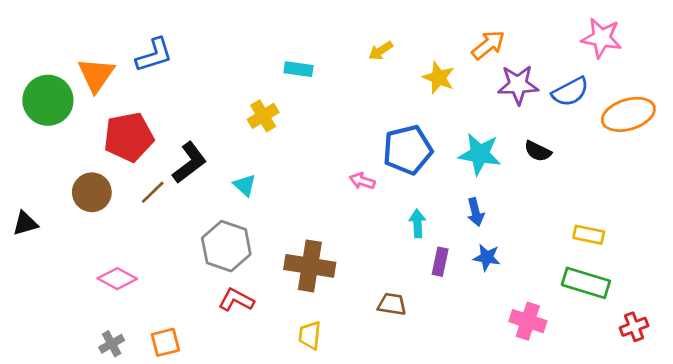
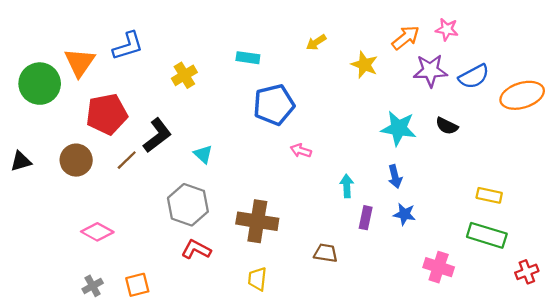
pink star: (601, 38) -> (447, 29), moved, size x0.7
yellow cross: (263, 116) -> (184, 75), moved
blue pentagon: (408, 150) -> (274, 105), moved
black triangle: (25, 223) -> (21, 161), moved

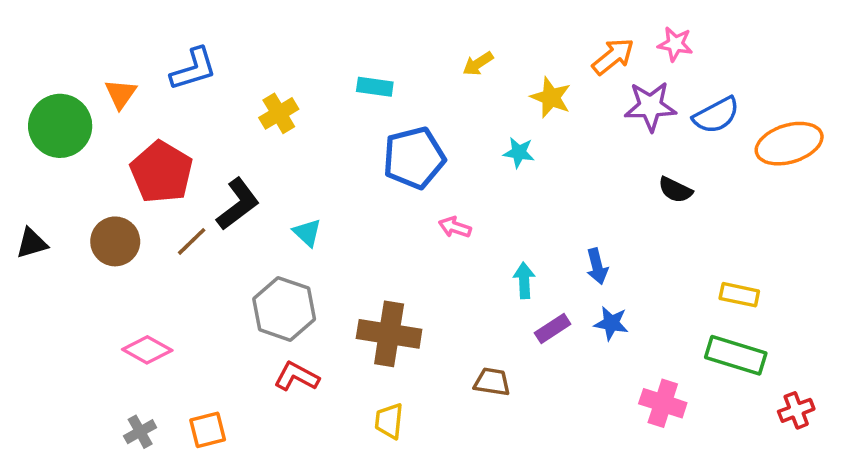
orange triangle: (80, 62) -> (121, 94), size x0.7
red pentagon: (107, 114) -> (161, 172), turned -30
cyan star: (399, 128) -> (519, 153), moved, size x0.6
purple rectangle: (366, 218) -> (553, 329), turned 45

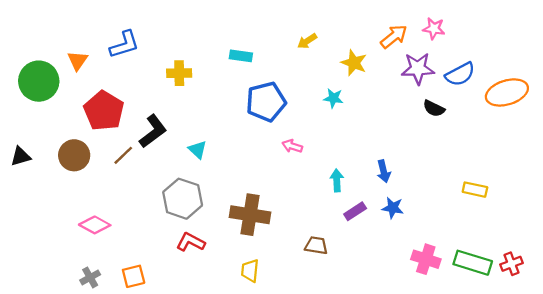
yellow cross: (279, 113) -> (179, 73), turned 30
black semicircle: (675, 190) -> (434, 108), moved
green rectangle: (736, 355) -> (473, 263), moved

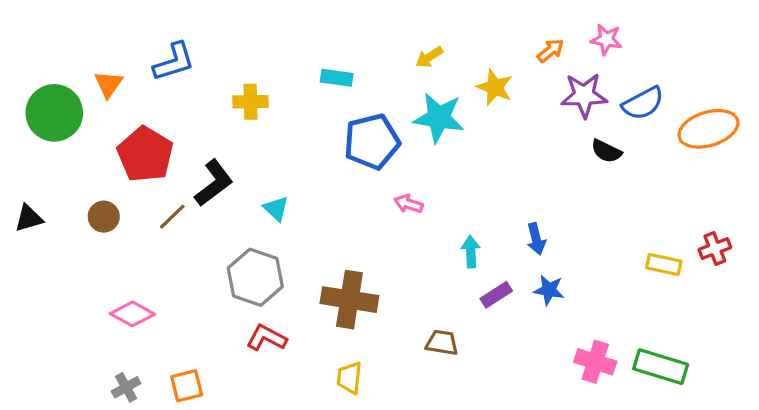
orange arrow: (394, 37) -> (551, 51), size x0.7
cyan star: (333, 98) -> (439, 118), moved, size x1.8
brown circle: (74, 155) -> (104, 217), size x0.7
red cross: (511, 264) -> (715, 248), moved

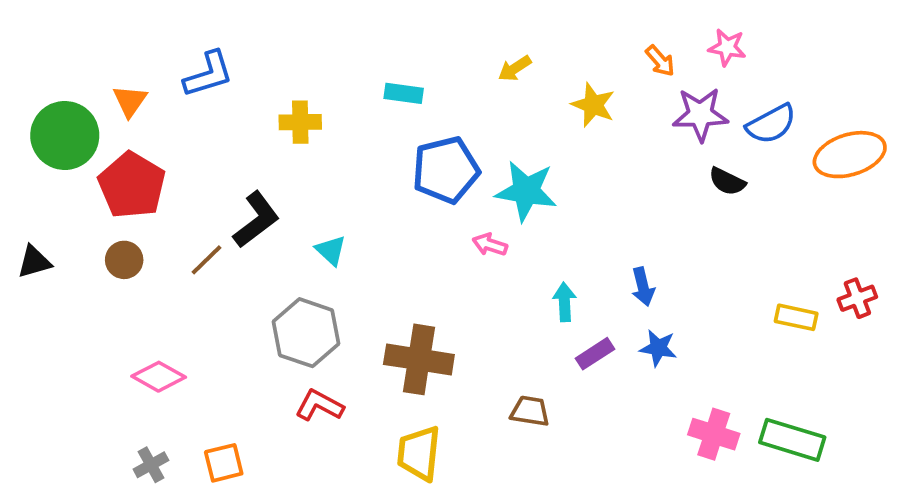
orange arrow: (551, 51) -> (660, 61), turned 88
cyan star: (439, 118) -> (526, 191), moved
red pentagon: (145, 154) -> (132, 185), moved
yellow trapezoid: (349, 378) -> (419, 453), size x1.4

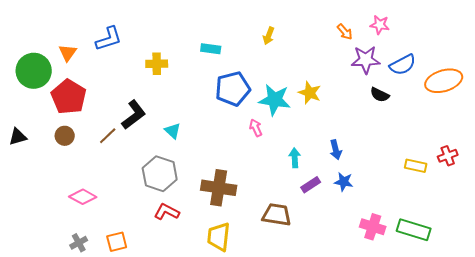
yellow arrow: (515, 68) -> (269, 36), turned -36
yellow star: (593, 105) -> (310, 93), moved
pink arrow: (490, 245) -> (256, 128), turned 48
brown trapezoid: (530, 411) -> (277, 215), size x1.4

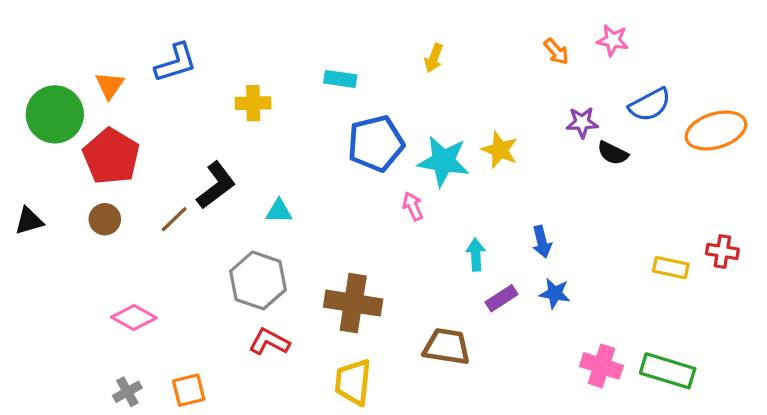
purple star: (366, 60) -> (582, 122), moved, size x0.7
cyan triangle: (173, 131) -> (279, 211), turned -42
red cross: (448, 156) -> (722, 251), turned 30

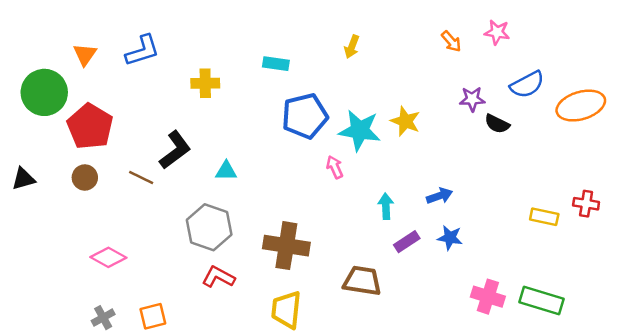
orange triangle: (110, 85) -> (85, 54), moved
brown line: (174, 219) -> (141, 178), turned 70
blue arrow: (542, 242) -> (439, 196), turned -95

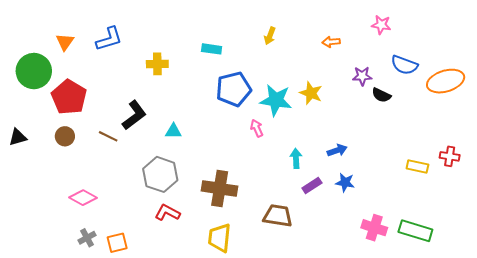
orange arrow: (451, 41) -> (331, 42), moved, turned 126
blue semicircle: (527, 85) -> (404, 65), turned 48
gray cross: (103, 318) -> (87, 238), moved

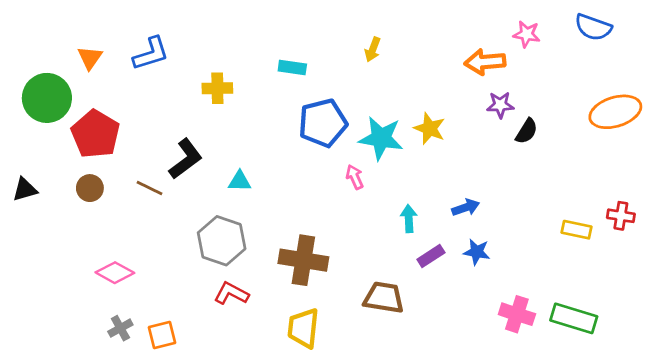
orange arrow: (331, 42) -> (485, 62), moved, size x1.6
blue semicircle: (404, 65) -> (593, 27), moved
black semicircle: (381, 95) -> (527, 131), turned -84

